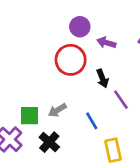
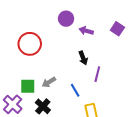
red circle: (71, 60) -> (30, 44), moved
purple line: (121, 100) -> (97, 74), turned 49

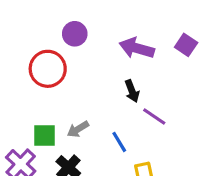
purple circle: (66, 19) -> (75, 34), moved
purple arrow: (86, 31) -> (137, 48), size x1.5
purple line: (97, 74) -> (154, 116), turned -70

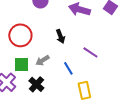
red circle: (48, 69) -> (20, 35), moved
black arrow: (132, 91) -> (60, 36), moved

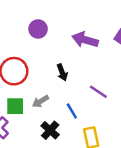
black cross: (36, 84) -> (50, 130), moved

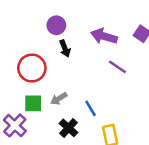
black arrow: (62, 72) -> (65, 48), moved
purple line: (98, 92) -> (117, 67), moved

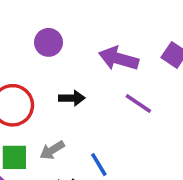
black arrow: (65, 48) -> (72, 98), moved, turned -70

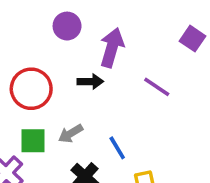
purple arrow: (119, 59) -> (112, 48), moved, turned 90

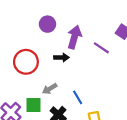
purple line: (157, 87) -> (101, 48), moved
green square: (33, 141) -> (33, 105), moved

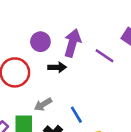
purple circle: (47, 24) -> (40, 42), moved

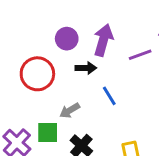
purple line: (105, 56) -> (140, 55), turned -54
blue line: (76, 115) -> (109, 96), moved

